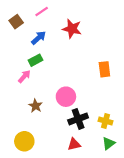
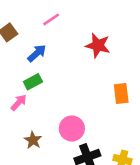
pink line: (42, 11) -> (51, 19), moved
red star: (72, 29) -> (98, 45), moved

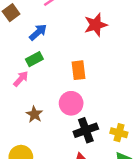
red star: (98, 45) -> (96, 25), turned -30
orange rectangle: (121, 93) -> (78, 70), moved

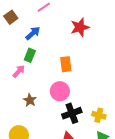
green rectangle: (34, 59) -> (30, 55), turned -40

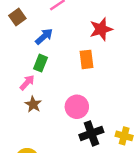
orange rectangle: (66, 64) -> (87, 59), moved
brown star: (30, 100) -> (33, 104), moved

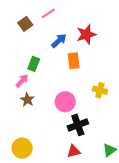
brown square: (17, 17) -> (25, 24), moved
blue arrow: (44, 36) -> (59, 41), moved
yellow cross: (124, 136) -> (100, 90), moved

